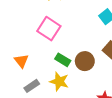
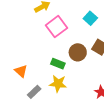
pink square: (49, 29) -> (56, 27), moved, turned 30
brown circle: (85, 61) -> (78, 52), moved

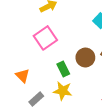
pink square: (56, 27) -> (45, 38), moved
green rectangle: (58, 64) -> (63, 69), turned 40

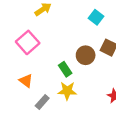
pink square: (45, 38) -> (28, 42), moved

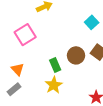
yellow star: (67, 91) -> (54, 85), turned 30
gray rectangle: (42, 102) -> (14, 89), moved

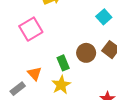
orange triangle: (17, 69) -> (35, 74), moved

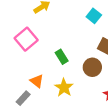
brown circle: (86, 53) -> (92, 67), moved
green rectangle: (63, 63) -> (62, 57), moved

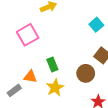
green rectangle: (62, 57) -> (52, 64), moved
orange triangle: (37, 81) -> (30, 77), turned -40

